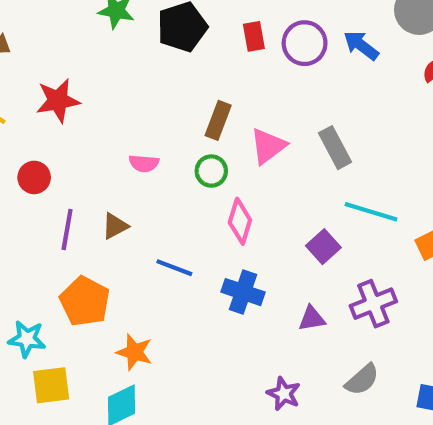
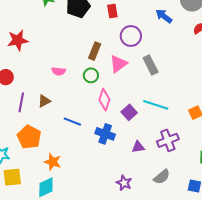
purple circle: (305, 43) -> (131, 36), moved
cyan line: (371, 212) -> (156, 105), moved
purple square: (323, 247) -> (129, 112), moved

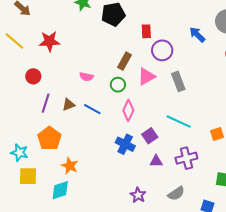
red rectangle: (112, 11) -> (146, 31), moved
purple square: (129, 112) -> (150, 136), moved
blue line: (72, 122) -> (92, 109), moved

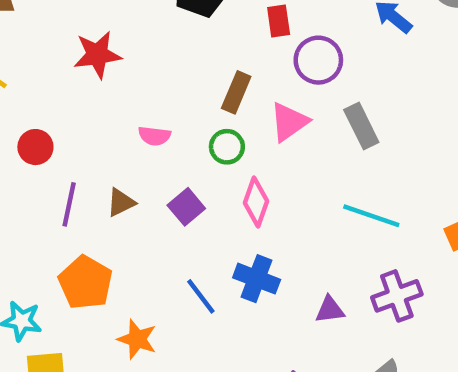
red star: (50, 41) -> (97, 55), moved
blue line: (92, 109) -> (201, 296), moved, turned 30
purple square: (150, 136) -> (186, 207), moved

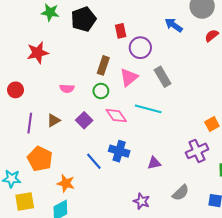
red circle: (35, 147) -> (16, 90), moved
pink diamond: (256, 202) -> (116, 116), turned -50
cyan line: (371, 216) -> (148, 109), moved
purple cross: (397, 296) -> (197, 151), moved

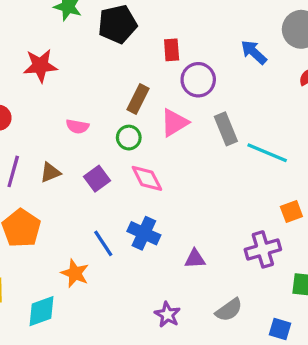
cyan line: (148, 109) -> (267, 153), moved
orange star: (66, 183) -> (75, 273), moved

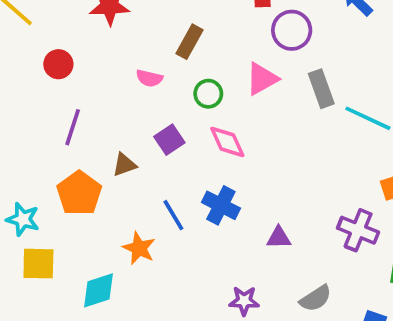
brown rectangle: (138, 99) -> (189, 42), moved
brown triangle: (50, 172) -> (124, 165), moved
purple cross: (263, 249) -> (358, 230), turned 36
purple star: (167, 315) -> (244, 301), turned -30

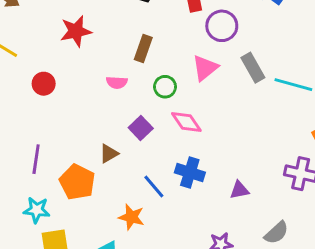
purple line: (73, 127) -> (36, 159), moved

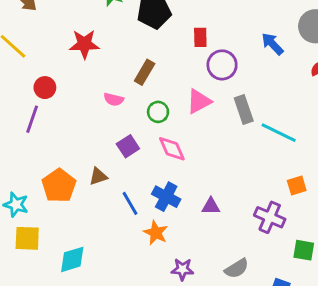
brown triangle: (109, 154) -> (98, 176), moved
purple line: (36, 159) -> (32, 119), moved
purple triangle: (239, 190) -> (211, 206), moved
orange star: (131, 217) -> (156, 233), moved

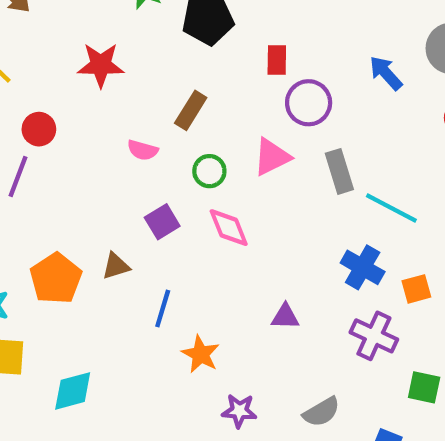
blue cross: (166, 197) -> (363, 267), moved
blue line: (130, 203) -> (163, 309), turned 45

